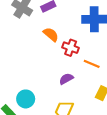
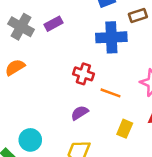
orange semicircle: (51, 34) -> (15, 67), moved, turned -70

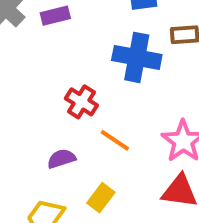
yellow rectangle: (125, 129) -> (101, 198), moved

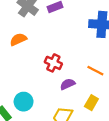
red cross: (81, 102) -> (53, 63), moved

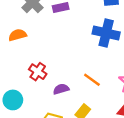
red cross: (53, 63) -> (38, 72), moved

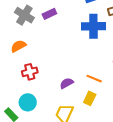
red cross: (38, 72) -> (30, 72), moved, turned -35
orange line: (92, 80) -> (94, 79), moved

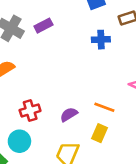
blue cross: (93, 26) -> (101, 40), size x0.6
red cross: (30, 72) -> (30, 111), moved

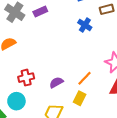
blue cross: (101, 40) -> (85, 25), turned 32
orange line: (104, 107) -> (85, 78), turned -70

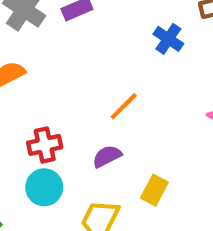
orange line: (85, 78) -> (124, 106), moved
cyan circle: (16, 101) -> (44, 187), moved

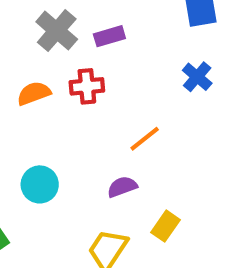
red cross: (45, 145) -> (87, 86), moved
cyan circle: (44, 187) -> (40, 184), moved

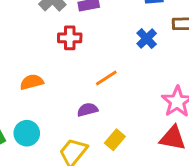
orange semicircle: (34, 93) -> (32, 82), moved
cyan circle: (40, 184) -> (27, 133), moved

